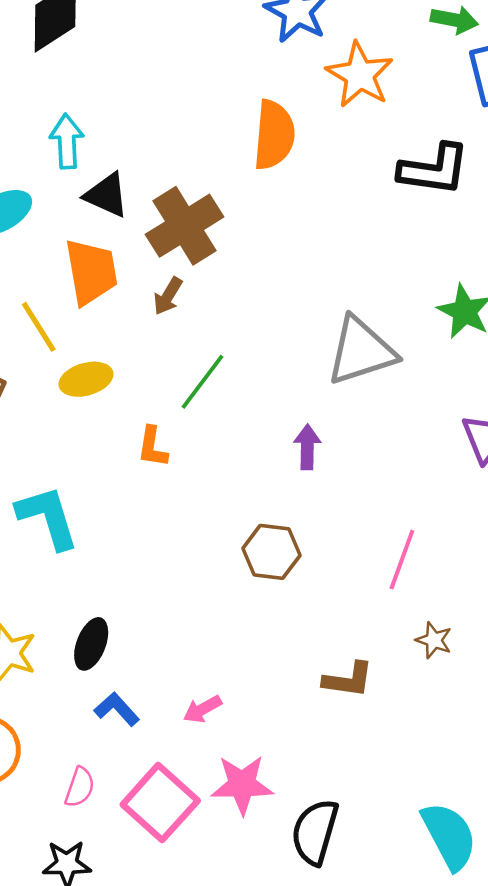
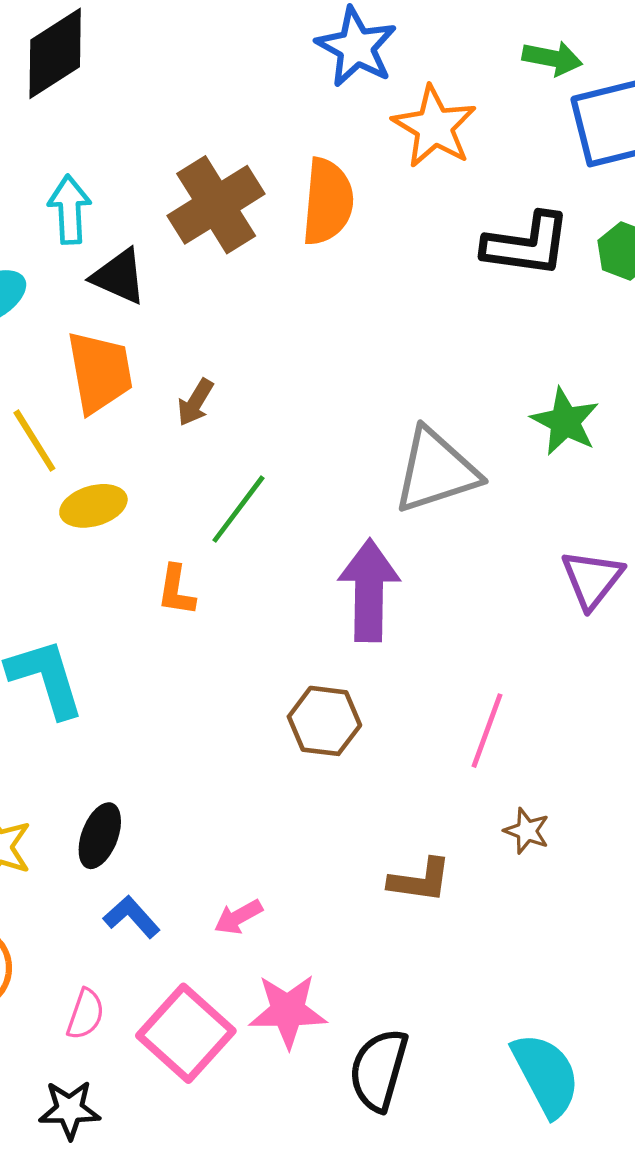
brown cross: (185, 226) -> (216, 205), moved
purple arrow: (307, 447) -> (369, 590), size x1.8

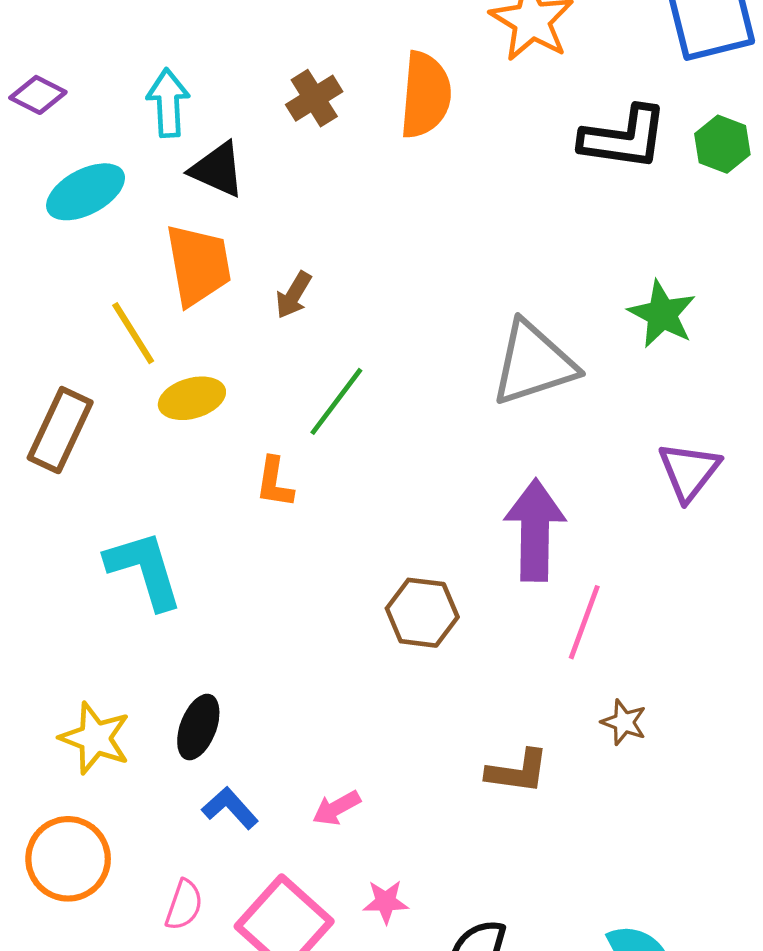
brown cross: (216, 205) -> (314, 98), size x0.6
purple arrow: (369, 590) -> (535, 530), moved
pink star: (288, 1011) -> (386, 902), size x0.6

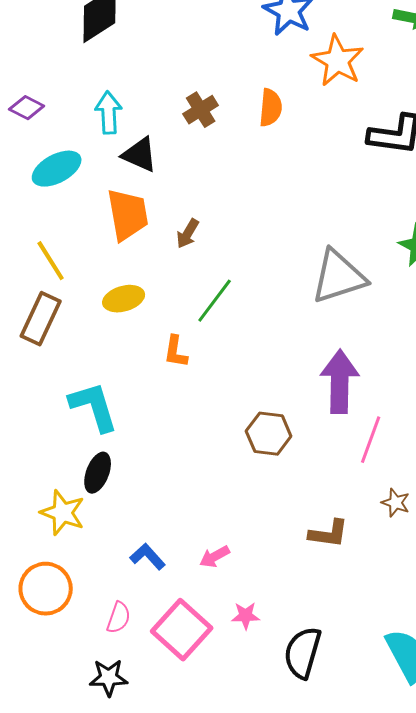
orange semicircle: (425, 95) -> (271, 108), size x0.7
yellow line: (133, 333) -> (51, 261), moved
black ellipse: (198, 727) -> (98, 473), moved

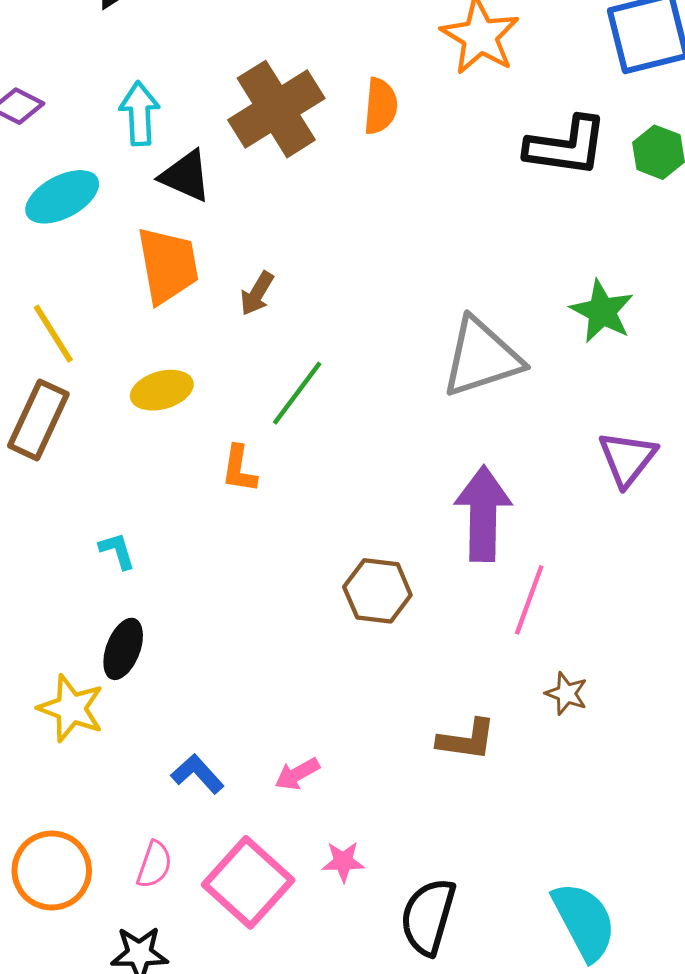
brown cross: (201, 110) -> (276, 109), size x1.8
cyan L-shape: (94, 407) -> (117, 551), size x0.5
orange circle: (46, 589) -> (52, 871), moved

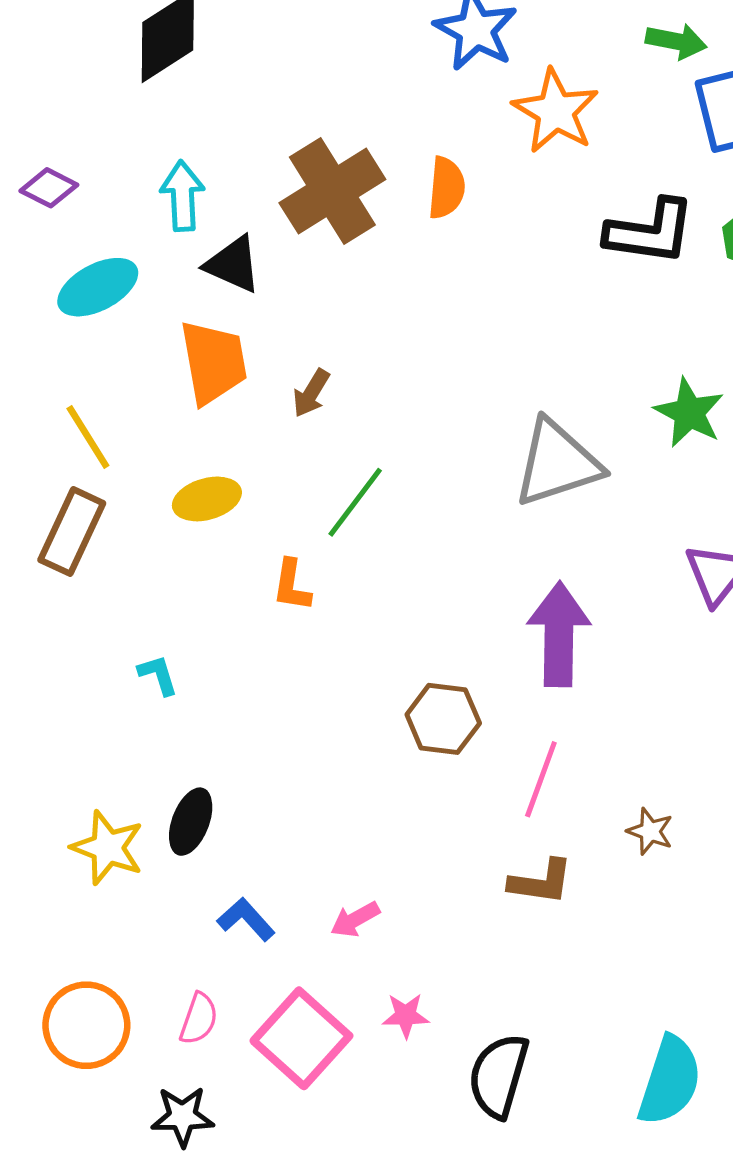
pink line: (529, 600) -> (541, 779), moved
black ellipse: (123, 649) -> (191, 822), moved
cyan semicircle: (584, 921) -> (670, 1081), turned 46

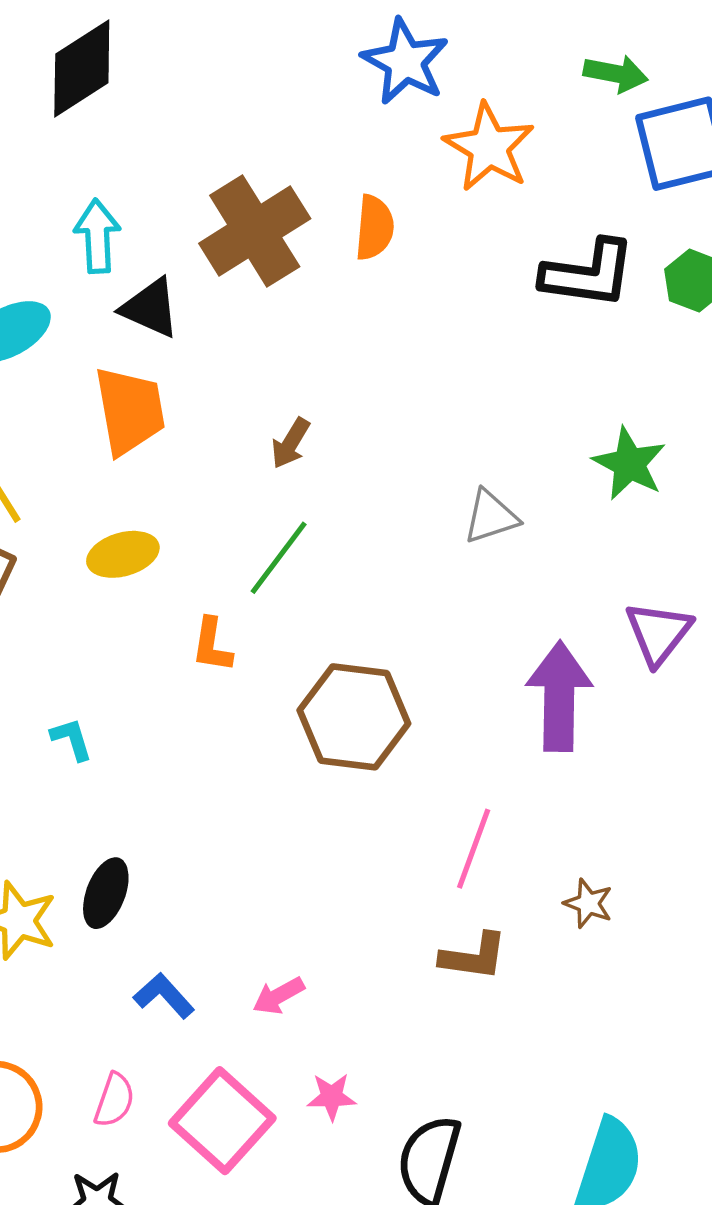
brown arrow: (311, 393) -> (291, 443), moved
gray triangle: (557, 463) -> (491, 517), size x0.6
purple arrow: (559, 634) -> (559, 696), moved
brown hexagon: (443, 719) -> (354, 717), moved, size x1.4

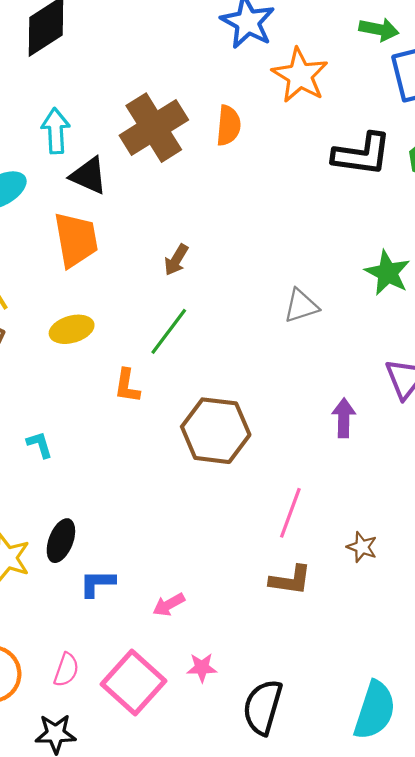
purple arrow: (559, 696) -> (344, 418), size x0.6
blue L-shape: (164, 996) -> (97, 583), moved, turned -48

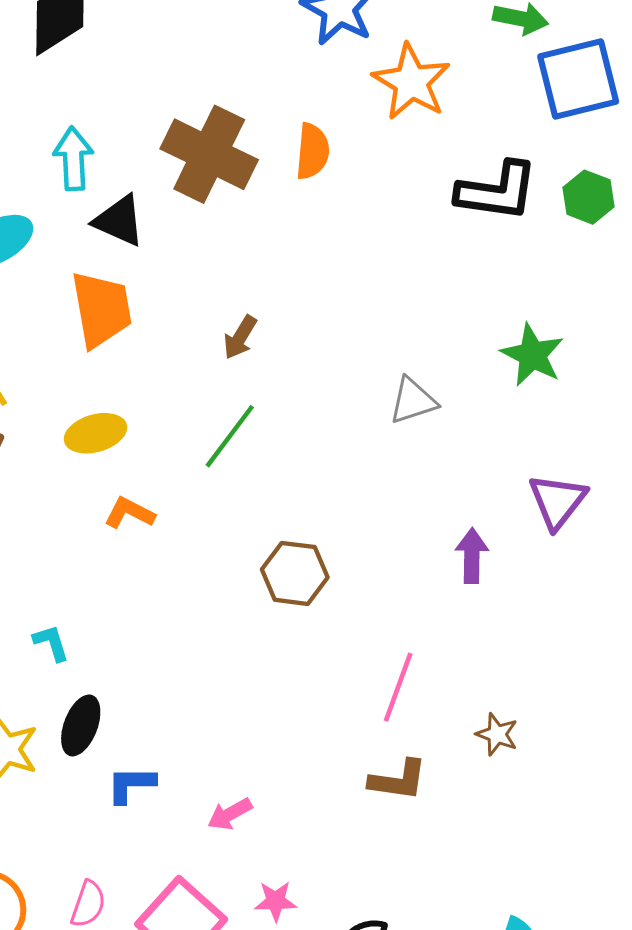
brown cross: (154, 128) -> (209, 154), turned -32
orange L-shape: (127, 386) -> (129, 513), moved, turned 108
brown hexagon: (216, 431) -> (295, 573), size x0.7
cyan L-shape: (40, 445) -> (51, 643), moved

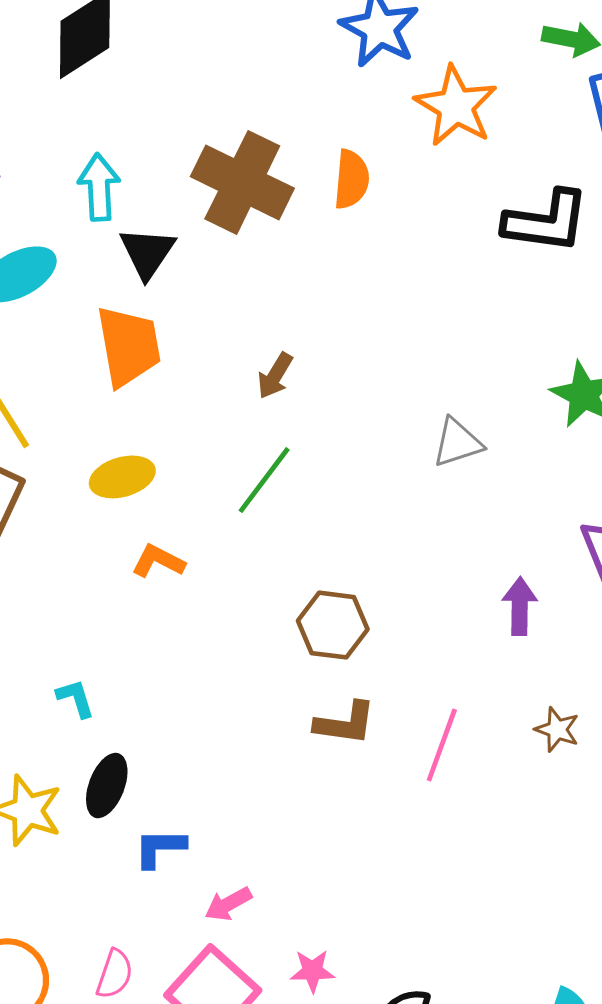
black triangle: (119, 221) -> (147, 253), turned 40
brown star: (497, 734) -> (557, 729), moved
brown L-shape: (398, 780) -> (345, 723), moved
pink arrow: (230, 814) -> (228, 904), moved

